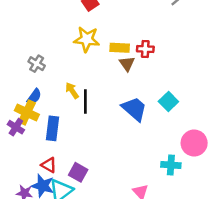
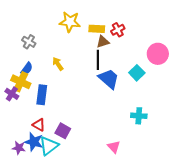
red cross: (145, 49) -> (118, 30), turned -32
brown triangle: (127, 64) -> (103, 42), turned 48
black line: (85, 102) -> (98, 60), moved
pink circle: (194, 143) -> (158, 54), moved
cyan cross: (171, 165) -> (139, 116), moved

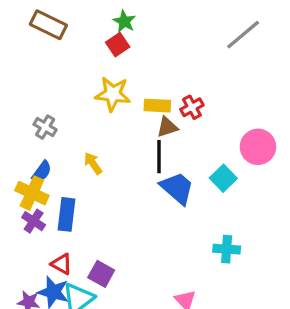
purple cross: (12, 94) -> (34, 221), moved

